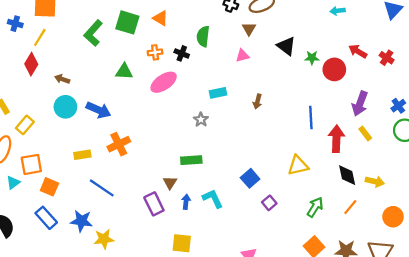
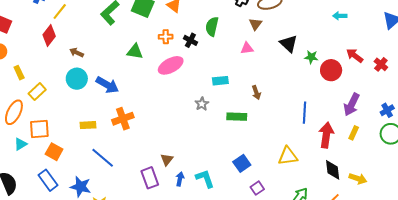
brown arrow: (257, 101) -> (256, 92), turned -40
yellow rectangle: (365, 133) -> (354, 133), turned 56
green rectangle: (191, 160) -> (237, 117), moved

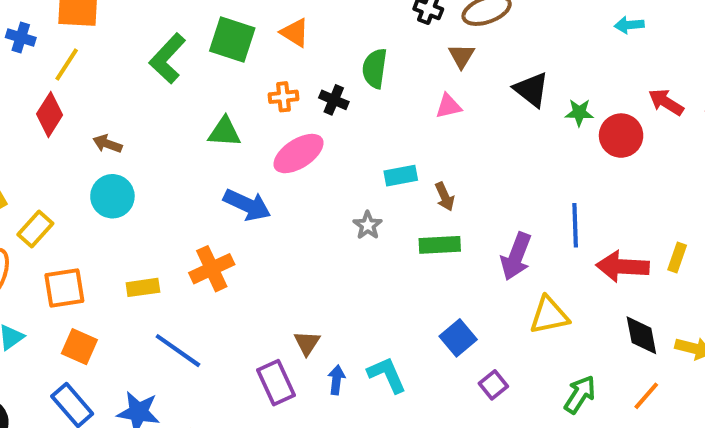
blue arrow: (107, 85) -> (247, 205), moved
brown arrow: (256, 92) -> (445, 197), moved
purple arrow: (352, 105) -> (516, 256), moved
orange square: (39, 129) -> (64, 288), moved
red arrow: (326, 135) -> (623, 266), turned -90

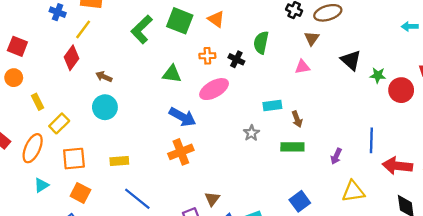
purple arrow: (516, 256) -> (336, 156), size x0.6
orange cross: (212, 269) -> (181, 152), moved

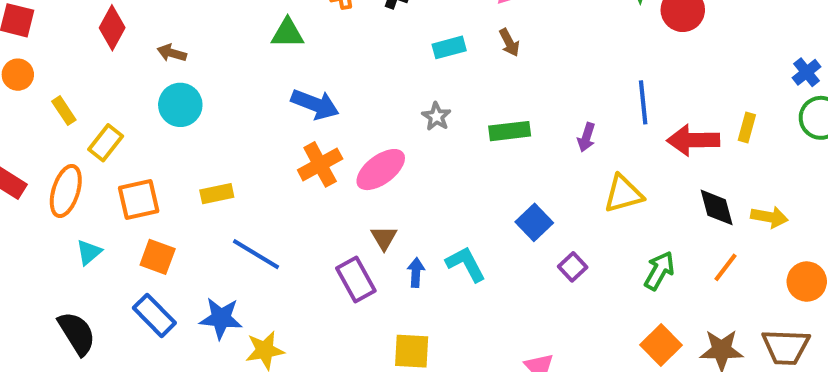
pink ellipse: (214, 89) -> (381, 170), moved
cyan rectangle: (272, 105) -> (449, 47), moved
brown arrow: (297, 119) -> (509, 43), moved

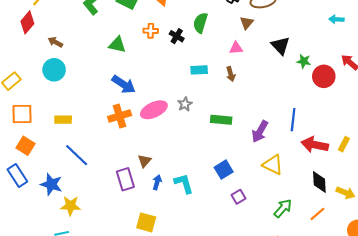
purple arrow: (586, 137) -> (260, 131), size x1.5
pink ellipse: (381, 170) -> (154, 110), moved
yellow triangle: (623, 194) -> (273, 165), turned 30

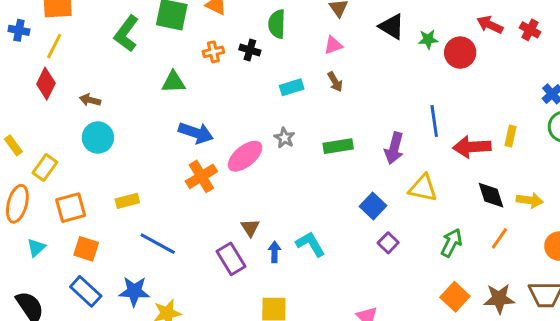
blue square: (224, 170) -> (373, 206), moved

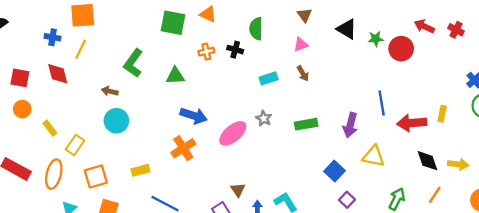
green L-shape: (126, 34) -> (133, 63), moved
red diamond: (46, 84) -> (58, 74), moved, turned -40
orange cross: (201, 176) -> (183, 148), moved

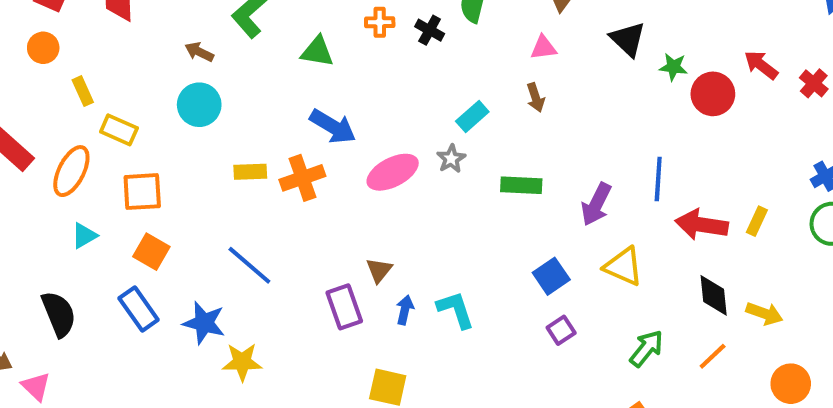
cyan rectangle: (269, 78) -> (472, 116), moved, turned -36
yellow rectangle: (75, 145) -> (119, 130), turned 66
yellow rectangle: (140, 170) -> (250, 172), moved

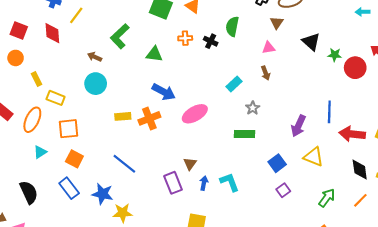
gray star: (451, 159) -> (253, 108), moved
green rectangle: (521, 185) -> (245, 134), moved

